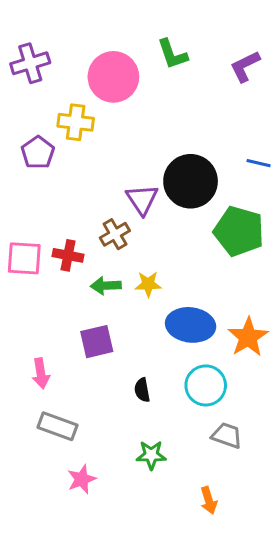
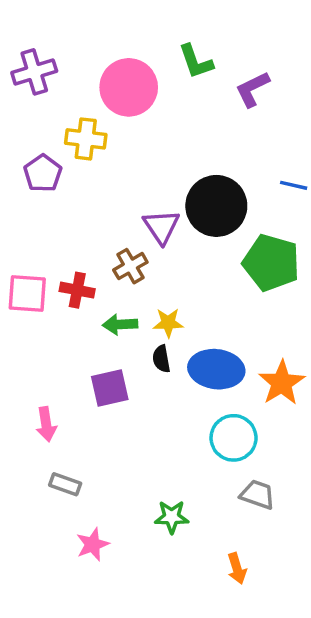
purple L-shape: (245, 66) -> (252, 89), moved
black semicircle: (142, 390) -> (161, 359), moved
gray rectangle: (57, 426) -> (65, 484), size x0.7

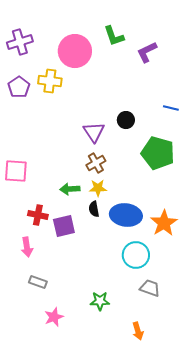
purple pentagon: (43, 173) -> (19, 87), moved
black circle: (216, 206) -> (126, 120), size x0.5
brown cross: (130, 266) -> (96, 163), moved
red cross: (77, 290) -> (38, 215), moved

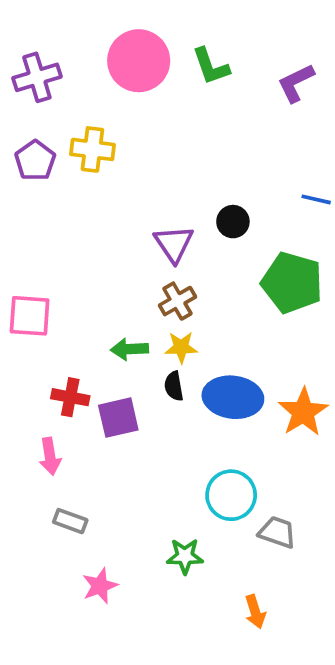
pink circle: (75, 51) -> (139, 61), moved
purple L-shape: (147, 52) -> (296, 83), moved
cyan circle: (136, 255) -> (231, 495), moved

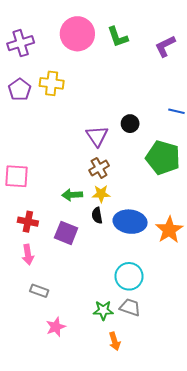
red cross: (70, 397) -> (28, 222), moved
purple square: (118, 418) -> (66, 233), turned 35
gray trapezoid: (277, 532) -> (130, 307), moved
orange arrow: (255, 612) -> (115, 341), moved

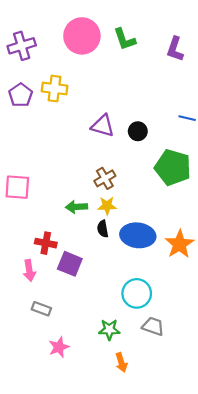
purple L-shape: (165, 46) -> (175, 49), turned -45
purple triangle: (97, 136) -> (103, 126), moved, turned -40
red cross: (28, 222) -> (46, 243), moved
purple square: (66, 233) -> (70, 264), moved
gray trapezoid: (130, 307) -> (153, 326), moved

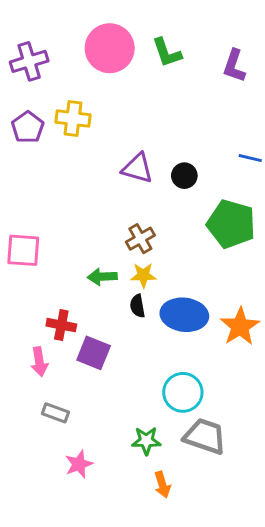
gray trapezoid: (153, 326) -> (205, 436), size x1.4

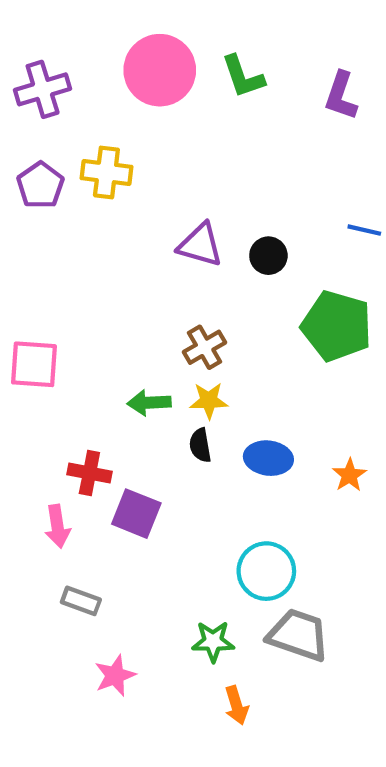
blue ellipse: (184, 315) -> (268, 458), size x0.7
orange star: (240, 326) -> (349, 475), size x0.6

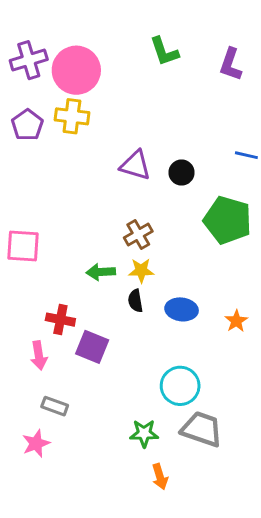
pink circle: (160, 70) -> (76, 70), moved
pink star: (115, 676) -> (36, 443), moved

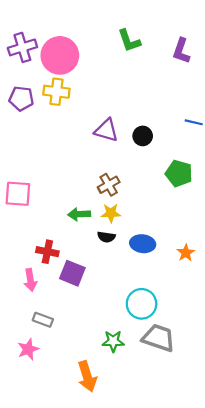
purple pentagon: (27, 125) -> (21, 99), turned -30
green pentagon: (228, 220) -> (179, 173), size x0.7
black semicircle: (135, 301) -> (106, 237), turned -72
orange arrow: (160, 477) -> (87, 376), moved, size x1.5

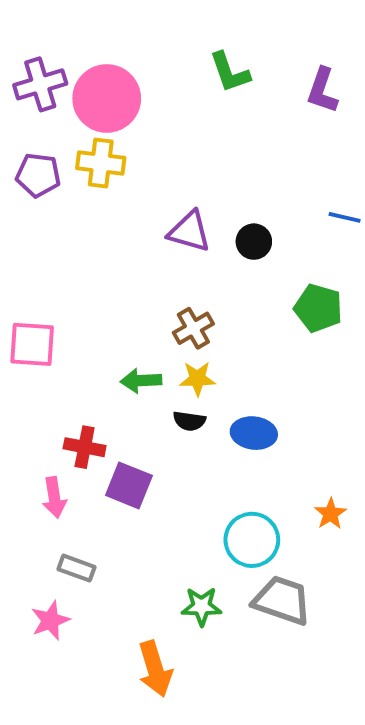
orange star: (186, 253) -> (330, 514), moved

